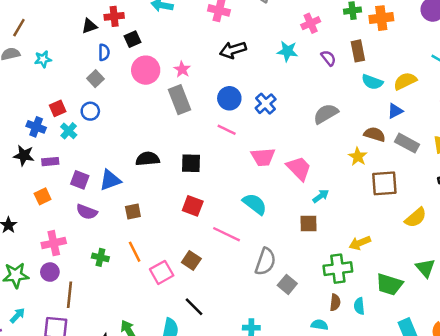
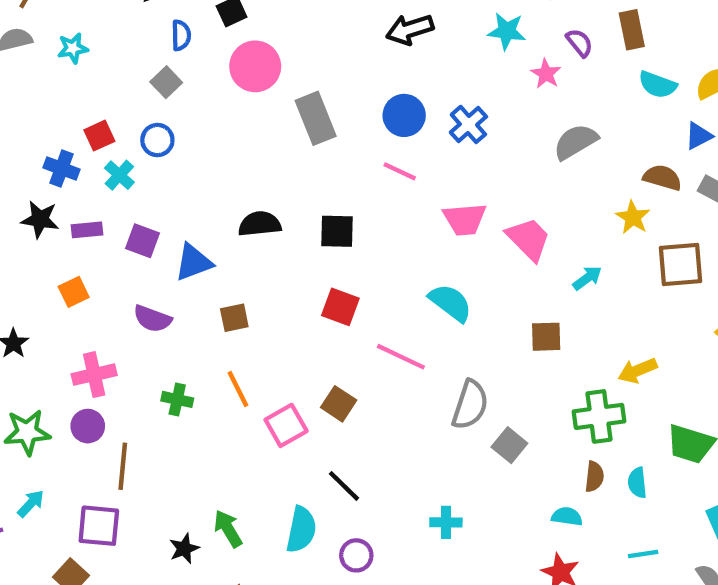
pink star: (182, 69) -> (546, 74), moved
purple square: (80, 180) -> (143, 241), moved
cyan arrow: (321, 196) -> (587, 278), moved

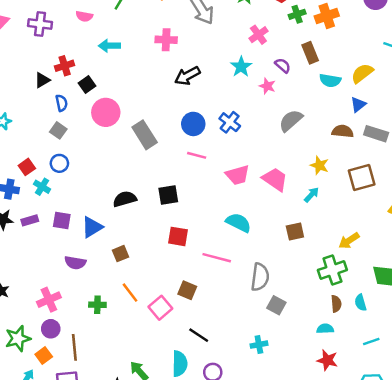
cyan star: (507, 31) -> (241, 67), turned -30
yellow star: (633, 217) -> (319, 165), moved
orange square: (74, 292) -> (44, 356), moved
gray square: (509, 445) -> (276, 305), moved

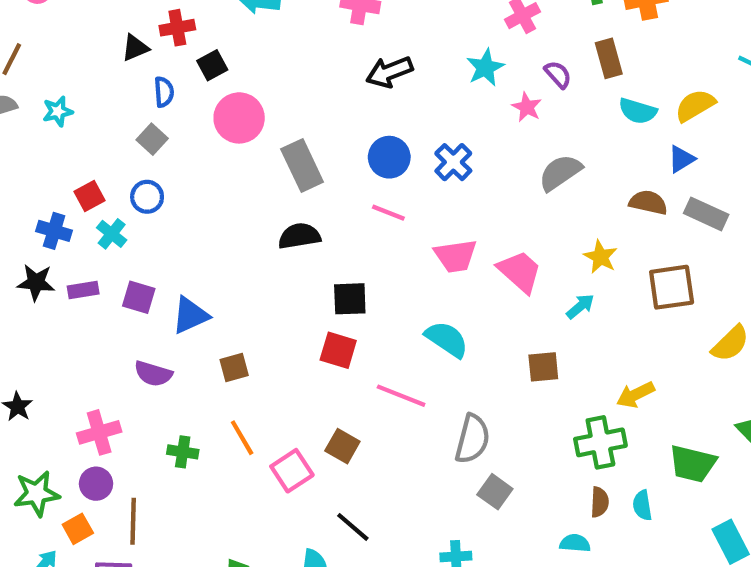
black square: (168, 195) -> (350, 299), moved
black semicircle: (125, 199) -> (299, 236), moved

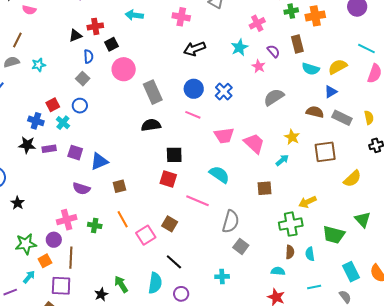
pink cross: (99, 432) -> (67, 220), moved

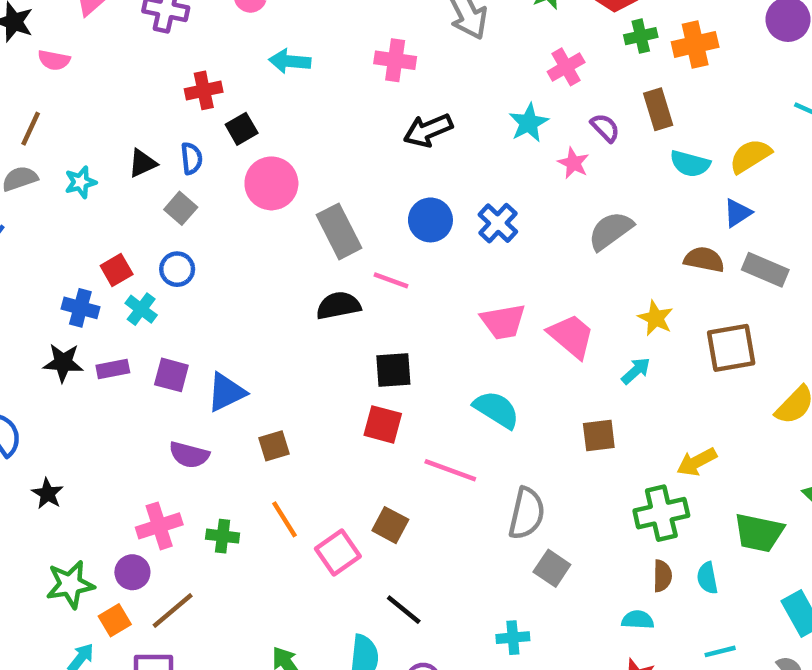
black triangle: (75, 36) -> (142, 163), moved
pink line: (193, 115) -> (391, 280), moved
brown line: (71, 258) -> (173, 611), turned 50

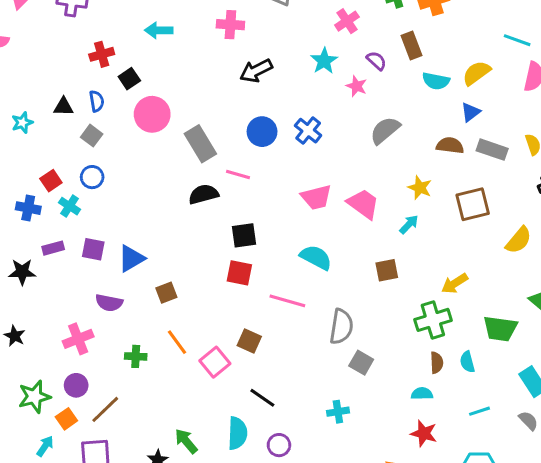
black triangle: (142, 163) -> (63, 107), turned 30
black star: (63, 363) -> (22, 272), moved
pink cross: (159, 526) -> (78, 339), moved

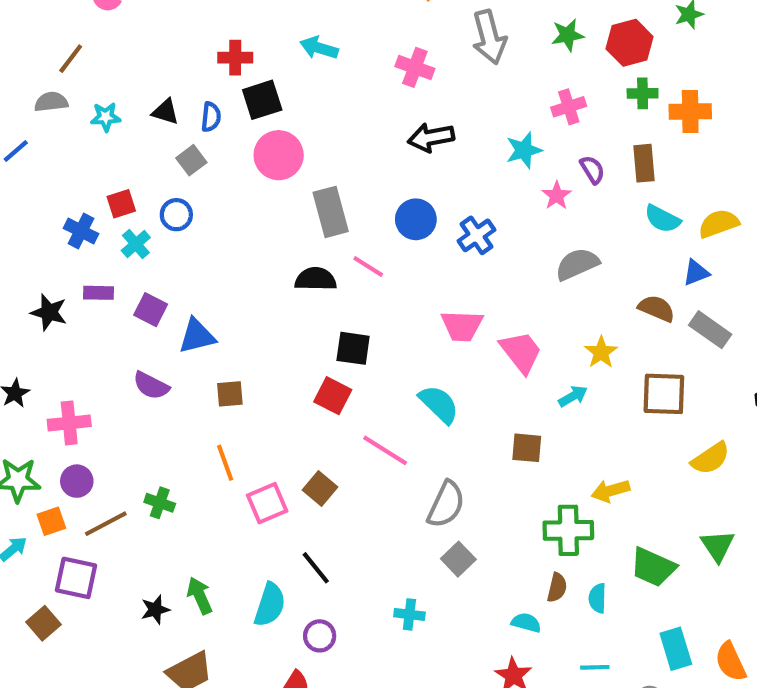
black square: (129, 79) -> (262, 100), size x1.4
pink cross: (78, 339) -> (69, 423), moved
green cross: (136, 356) -> (160, 503), moved

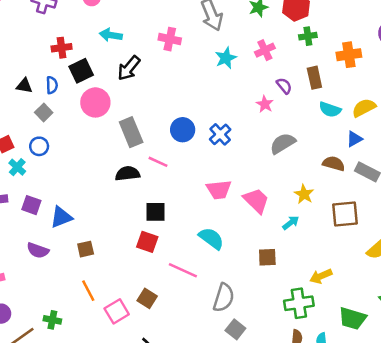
orange cross: (690, 112) -> (349, 55), moved
black arrow: (431, 137) -> (129, 68), moved, turned -32
cyan star: (524, 150) -> (226, 58), moved

